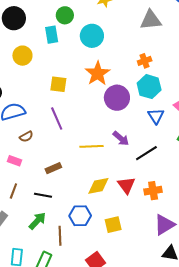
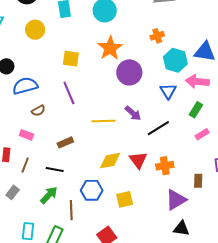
cyan hexagon: (149, 87) -> (175, 60), moved

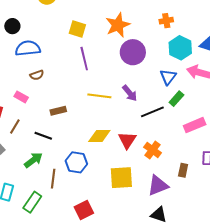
purple line: (69, 93) -> (84, 59), moved
green rectangle: (196, 110) -> (176, 99), moved
pink rectangle: (202, 134) -> (195, 125), size x1.5
orange cross: (165, 166) -> (153, 150), turned 36
yellow square: (125, 199) -> (121, 178), moved, size x1.4

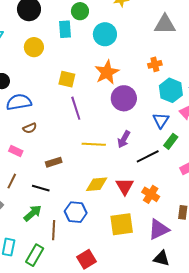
purple arrow: (130, 93) -> (124, 139), turned 72

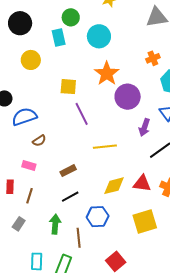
purple arrow: (124, 139) -> (144, 127), moved
red triangle: (125, 186) -> (142, 183), turned -42
black line: (41, 188) -> (70, 197), moved, turned -36
green arrow: (33, 213) -> (55, 224), turned -36

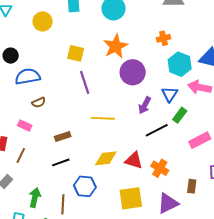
green arrow: (55, 224) -> (35, 197), moved

